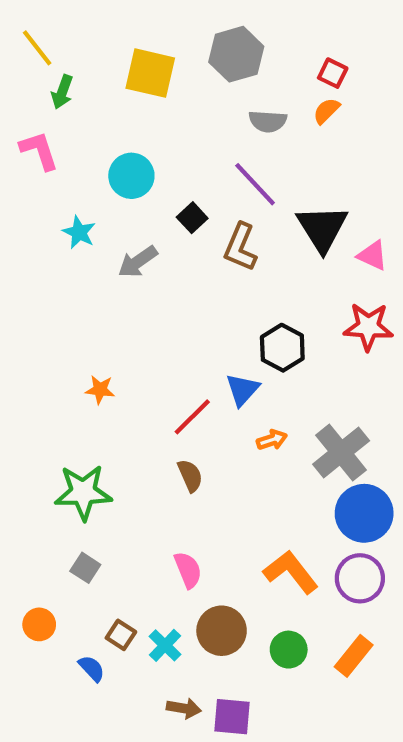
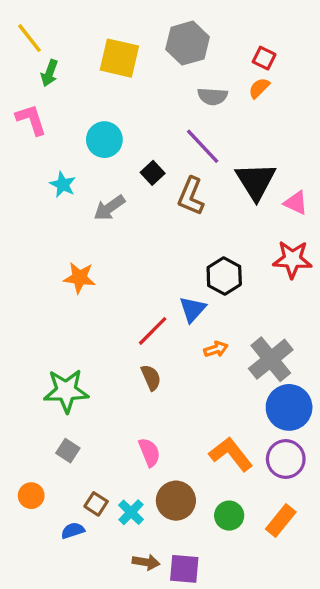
orange star: (100, 390) -> (79, 278), moved, size x1.4
blue semicircle: (92, 668) -> (73, 531), turned -65

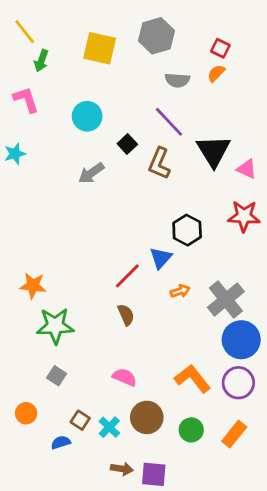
cyan star: (63, 185) -> (15, 154), moved, turned 30
orange star: (79, 278) -> (33, 286), moved
pink semicircle: (149, 452) -> (125, 377), turned -45

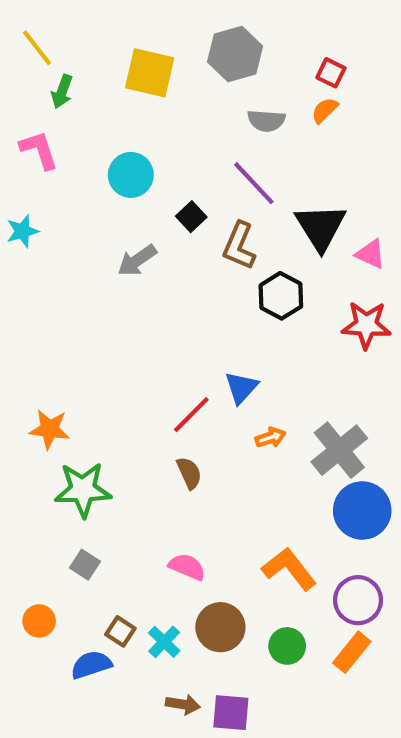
black hexagon: (187, 230) -> (281, 296), moved
purple circle: (238, 383) -> (358, 600), moved
blue semicircle: (61, 442) -> (91, 665), size x1.4

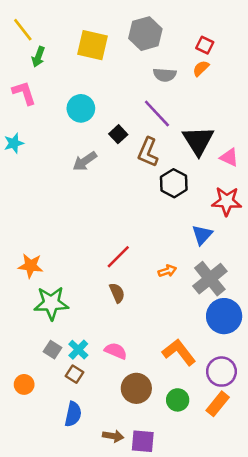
blue triangle: (241, 388) -> (202, 235), moved
brown square: (120, 631) -> (74, 374), moved
cyan cross: (164, 642) -> (78, 350), moved
blue semicircle: (91, 665) -> (73, 414), moved, turned 120

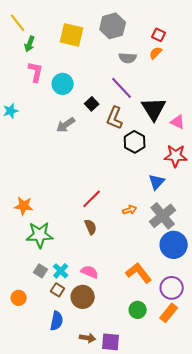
pink L-shape: (24, 93) -> (36, 72), moved, turned 30
brown circle: (136, 388) -> (83, 297), moved

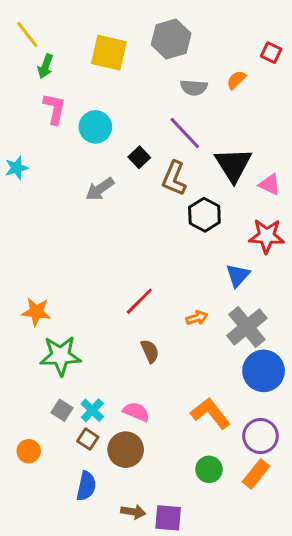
red square: (159, 35) -> (271, 53), moved
brown semicircle: (91, 227) -> (150, 351), moved

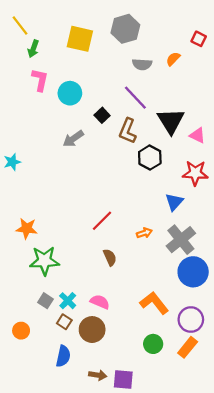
cyan star: (17, 168) -> (12, 162), moved

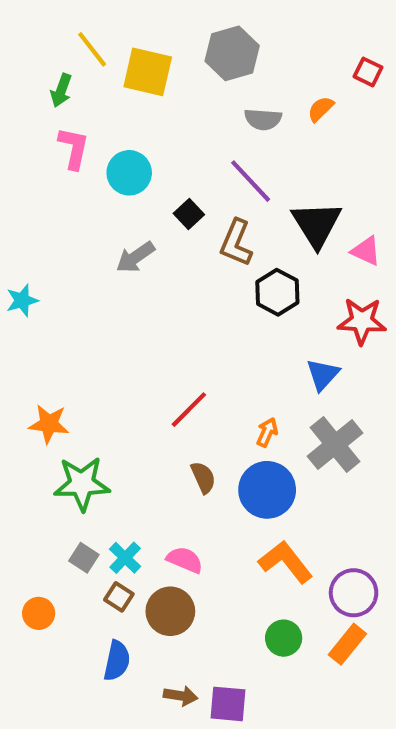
yellow line: (20, 25) -> (92, 49), moved
orange arrow: (144, 233) -> (267, 432), turned -48
blue circle: (193, 272) -> (267, 490), moved

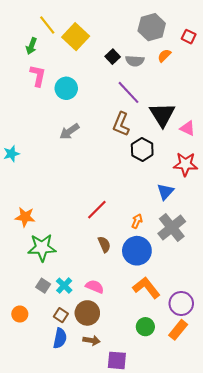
gray hexagon: (232, 53) -> (152, 27), moved
yellow square: (148, 72) -> (76, 37), turned 30
black square: (189, 214) -> (113, 57), moved
brown square: (119, 597) -> (61, 315), moved
brown arrow: (181, 696) -> (92, 340), moved

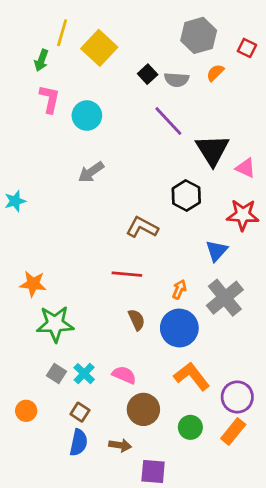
yellow line: (47, 25) -> (62, 33), turned 54
brown L-shape: (121, 124) -> (142, 227), moved, turned 95
red line: (97, 210) -> (127, 274), turned 50
brown circle: (87, 313) -> (143, 409), moved

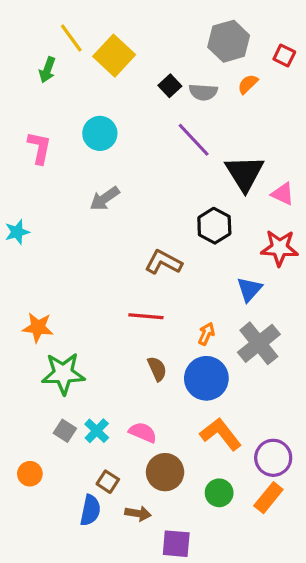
yellow line: (62, 33) -> (71, 38), turned -52
pink L-shape: (50, 99) -> (39, 148), moved
brown square: (80, 412) -> (108, 482), moved

